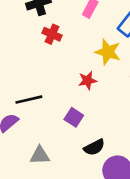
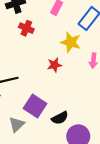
purple square: (74, 117) -> (35, 106), moved, size x1.5
gray triangle: (40, 155) -> (17, 124), turned -42

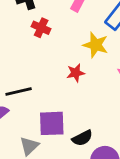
purple square: (35, 106) -> (52, 123), turned -35

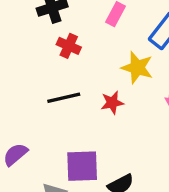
black line: (19, 91) -> (64, 98), moved

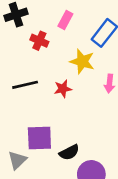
red cross: (69, 46) -> (39, 41), moved

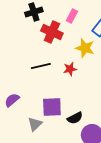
red cross: (39, 41) -> (52, 32), size x1.5

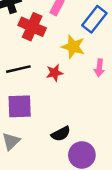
purple square: (52, 107) -> (20, 106), moved

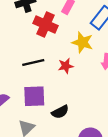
black semicircle: (61, 134) -> (60, 112), moved

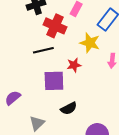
black line: (33, 63) -> (43, 50), moved
purple square: (34, 96) -> (54, 81), moved

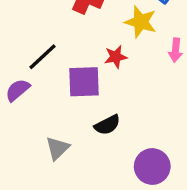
black line: (43, 50) -> (43, 57), moved, turned -30
purple semicircle: (13, 98) -> (18, 90), moved

